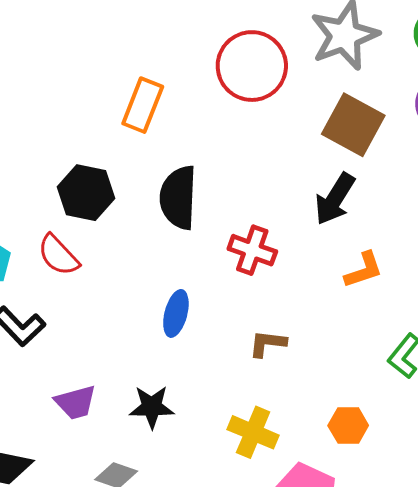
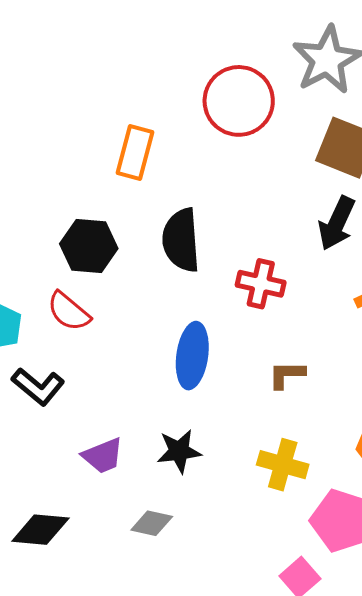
blue ellipse: (176, 313) -> (192, 356), size x1.4

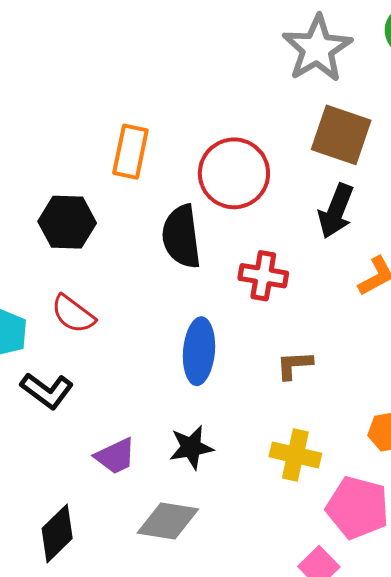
red circle: (239, 101) -> (234, 173), moved
black hexagon: (89, 246) -> (67, 222), moved
gray diamond: (152, 523) -> (168, 521), size x1.5
black diamond: (40, 530) -> (57, 533), turned -46

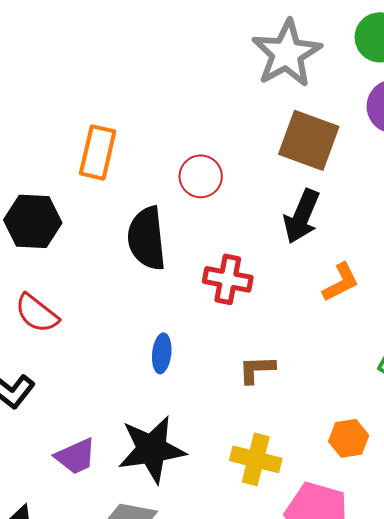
red circle: (234, 173) -> (201, 176), size x0.6
blue ellipse: (199, 351) -> (162, 353), size x0.6
black star: (191, 447) -> (152, 449), size x1.5

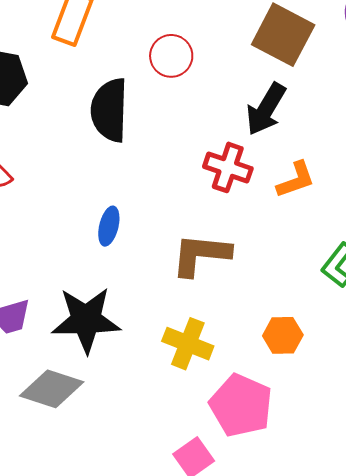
red cross: (228, 279) -> (228, 167), moved
brown L-shape: (257, 369) -> (201, 255), size x1.6

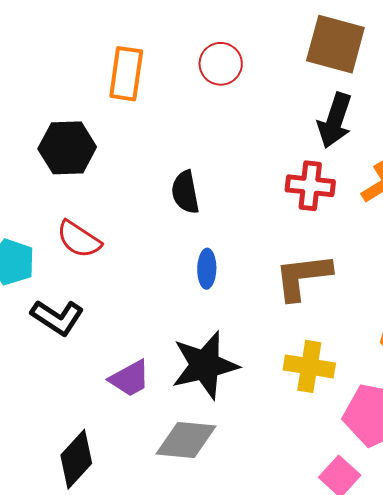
red circle: (171, 56) -> (221, 64), moved
black semicircle: (109, 110) -> (185, 192), moved, size x0.7

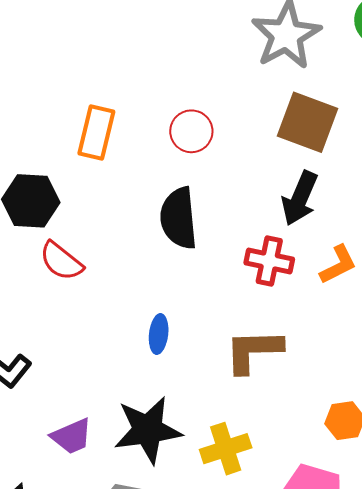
black semicircle: (185, 192) -> (179, 218), moved, size x1.4
red semicircle: (79, 239) -> (61, 261), moved
yellow cross: (309, 366) -> (226, 449), moved, turned -33

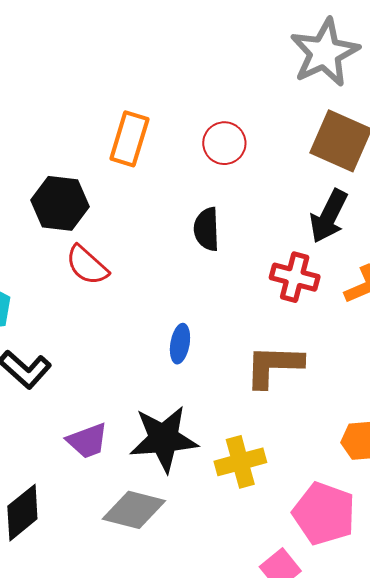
black semicircle: (179, 218) -> (207, 229), size x0.7

